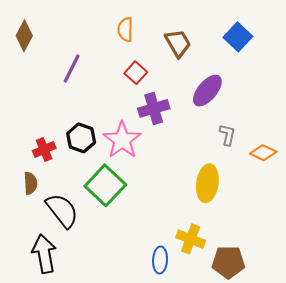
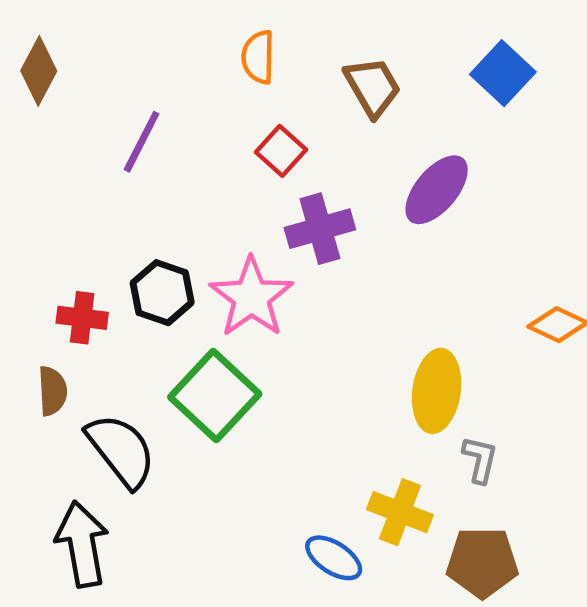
gray L-shape: (227, 135) -> (480, 460), moved
red cross: (44, 150) -> (82, 318), turned 30
blue ellipse: (160, 260) -> (334, 558), turned -60

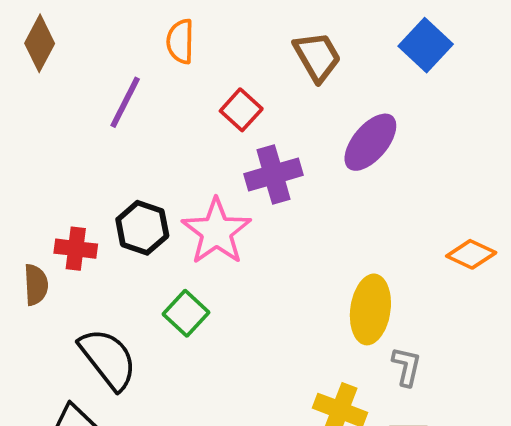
orange semicircle: (258, 57) -> (180, 41), moved
brown semicircle: (52, 391) -> (36, 285), moved
green square: (215, 396) -> (186, 313), size x0.6

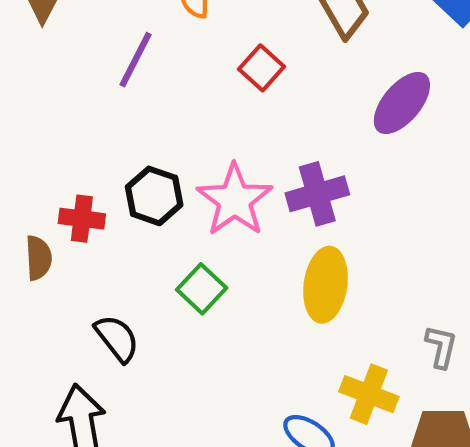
purple cross: (273, 174) -> (317, 194), moved
yellow ellipse: (370, 309) -> (326, 285), moved
black semicircle: (108, 359) -> (117, 338), size x0.7

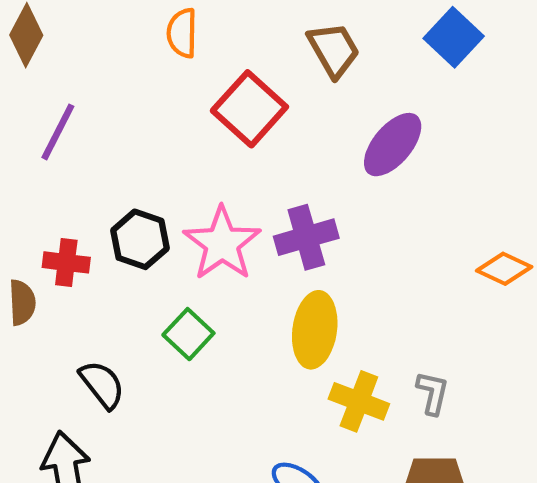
purple line: (136, 60) -> (58, 132), moved
red square: (262, 68) -> (249, 109), size x1.6
yellow cross: (369, 394) -> (359, 401), moved

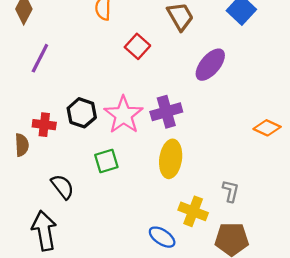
red square: (249, 109) -> (137, 46), size x0.7
green square: (188, 334) -> (106, 161), turned 30
yellow cross: (359, 401) -> (193, 211), moved

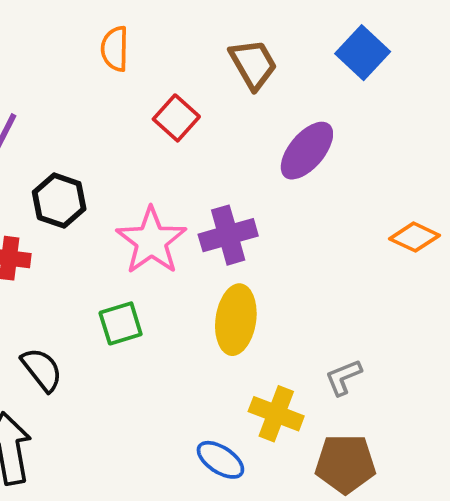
black hexagon: (82, 113) -> (59, 201), moved
orange diamond: (267, 128) -> (415, 237), moved
gray L-shape: (231, 191) -> (343, 377), turned -125

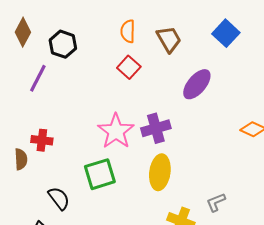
orange semicircle: (115, 49) -> (128, 31), moved
black hexagon: (59, 201) -> (63, 44), moved
green square: (121, 323) -> (100, 174), size x1.4

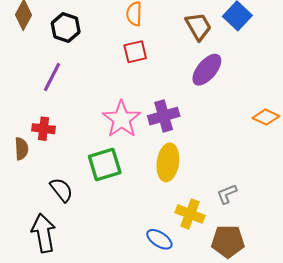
brown trapezoid: (169, 39) -> (198, 26), moved
red square: (129, 67) -> (135, 52), turned 35
purple line: (38, 78) -> (52, 77), moved

